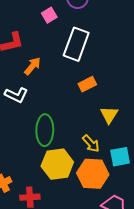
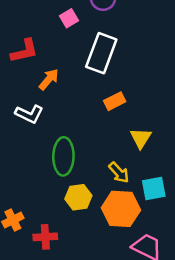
yellow hexagon: (57, 164) -> (78, 197), size x0.7

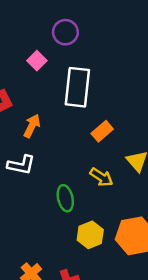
green ellipse: (63, 156) -> (65, 198), size x0.7
yellow arrow: (119, 173) -> (101, 177), moved

